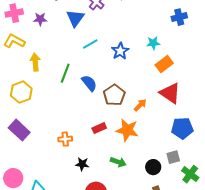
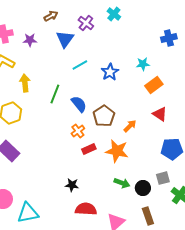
red triangle: (170, 93) -> (160, 114), size x0.7
orange cross: (65, 139) -> (78, 131), moved, turned -32
green arrow: (118, 162) -> (122, 183), moved

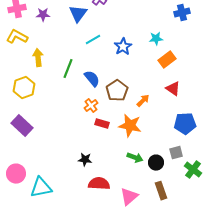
red rectangle: (89, 149) -> (102, 124), turned 40

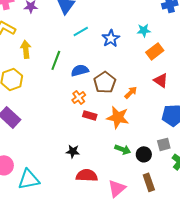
blue semicircle: (92, 79) -> (80, 70), turned -66

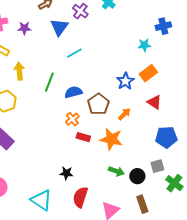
cyan star: (144, 30) -> (144, 45), moved
blue star: (111, 38) -> (125, 81), moved
red semicircle: (87, 175) -> (80, 197), turned -75
cyan triangle: (29, 179) -> (41, 200), moved, turned 45

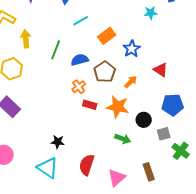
orange rectangle: (148, 73) -> (107, 36), moved
black star: (66, 173) -> (58, 142), moved
black circle: (137, 176) -> (144, 120), moved

